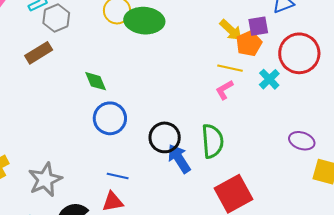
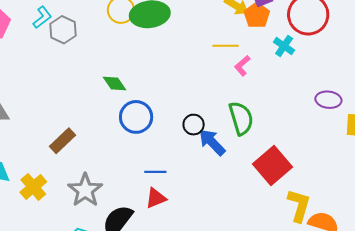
brown rectangle: (39, 53) -> (63, 141), moved
yellow line: (230, 68) -> (226, 46), moved
black circle: (165, 137) -> (194, 125), size x0.7

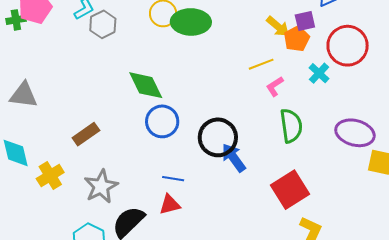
yellow line: (226, 46) -> (261, 64), turned -30
green diamond: (114, 83) -> (146, 85), size x1.5
purple ellipse: (328, 100) -> (355, 133), size x1.5
green semicircle: (241, 118) -> (291, 126), moved
black circle: (194, 125) -> (218, 137), size x1.8

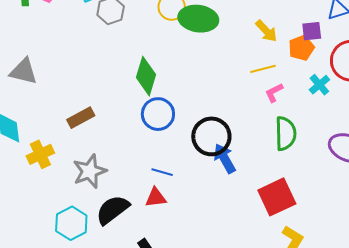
yellow arrow: (278, 26) -> (266, 31), moved
green diamond: (146, 85) -> (146, 76), turned 36

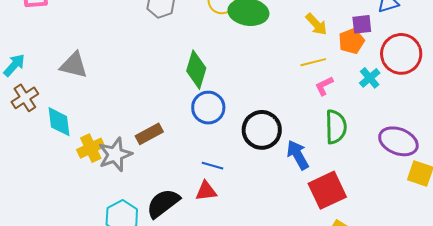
brown rectangle: (81, 118) -> (149, 134), moved
blue arrow: (225, 158) -> (298, 155), moved
gray star: (90, 171) -> (115, 154), moved

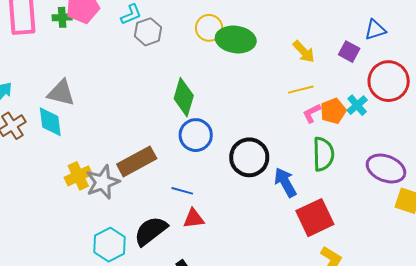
purple square: (362, 24) -> (349, 52), turned 35
orange pentagon: (351, 41) -> (333, 111), moved
cyan diamond: (59, 122) -> (50, 122), moved
brown rectangle: (149, 134) -> (137, 161), size x1.4
blue line: (213, 166) -> (182, 191), moved

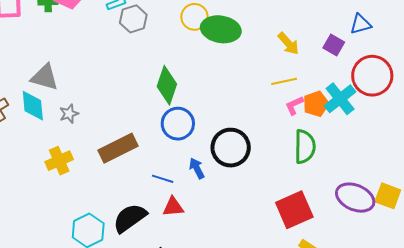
cyan cross: (357, 105) -> (340, 99), size x1.5
purple ellipse: (386, 169) -> (355, 198), moved
gray star: (103, 182) -> (69, 114), moved, size x0.6
blue arrow: (285, 182) -> (197, 168), moved, size x0.7

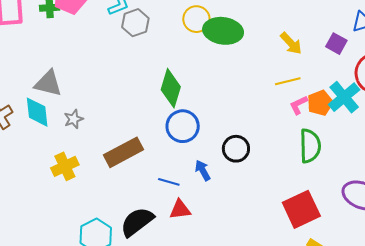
black circle: (231, 148) -> (236, 149), size x0.7

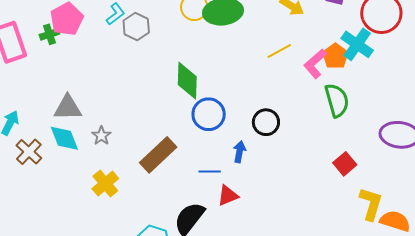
yellow line: (288, 81) -> (279, 51), moved
pink L-shape: (299, 105) -> (315, 64), size x1.4
blue arrow: (203, 170) -> (239, 152), turned 55
red square: (301, 209) -> (345, 164), size x0.6

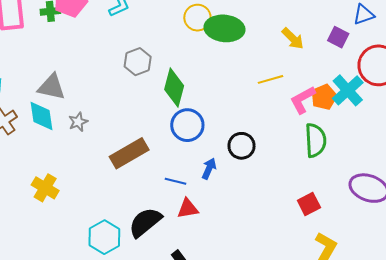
gray hexagon: (136, 27) -> (138, 62), moved
yellow cross: (105, 184) -> (45, 188), moved, turned -32

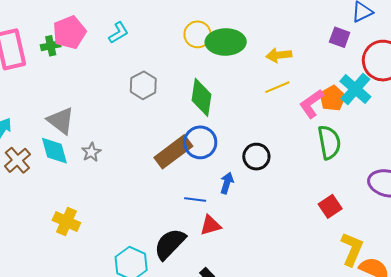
yellow arrow: (293, 38) -> (279, 55), moved, turned 135
gray triangle: (52, 87) -> (61, 121), turned 32
green diamond: (174, 88) -> (201, 97), moved
brown rectangle: (129, 153) -> (173, 152), moved

